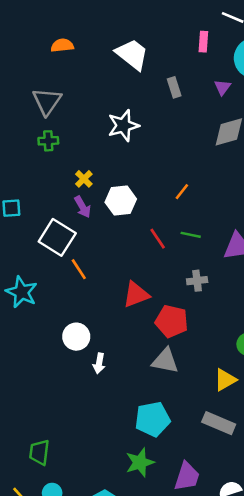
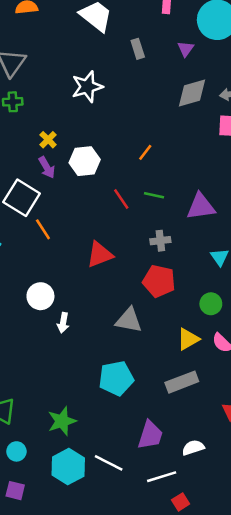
red pentagon: (172, 321) -> (159, 281), moved
gray rectangle: (219, 423) -> (182, 382), turned -44
green star: (140, 462) -> (62, 421), moved

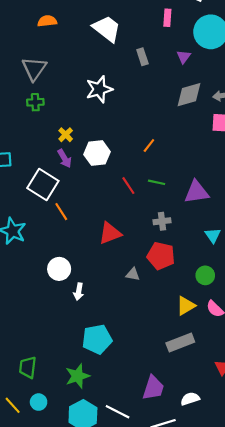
gray triangle: (129, 320) -> (133, 274), moved, size x0.6
cyan pentagon: (116, 378) -> (97, 339), moved

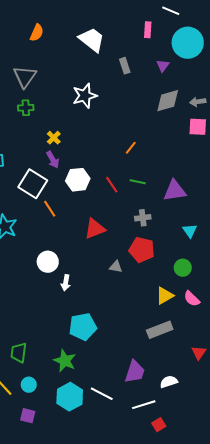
orange semicircle: (47, 21) -> (37, 33), turned 120
white hexagon: (97, 153) -> (78, 180), moved
green star: (78, 376) -> (65, 361), turned -30

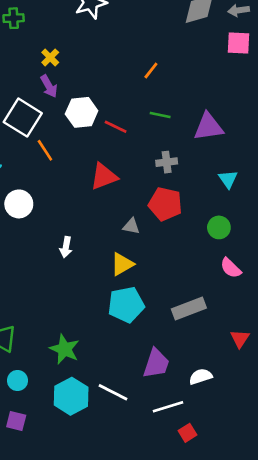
red line: (112, 185) -> (116, 127), moved, turned -30
white circle: (48, 262) -> (19, 204), moved
yellow triangle: (165, 296) -> (122, 264), moved
cyan pentagon: (83, 327) -> (126, 305), moved

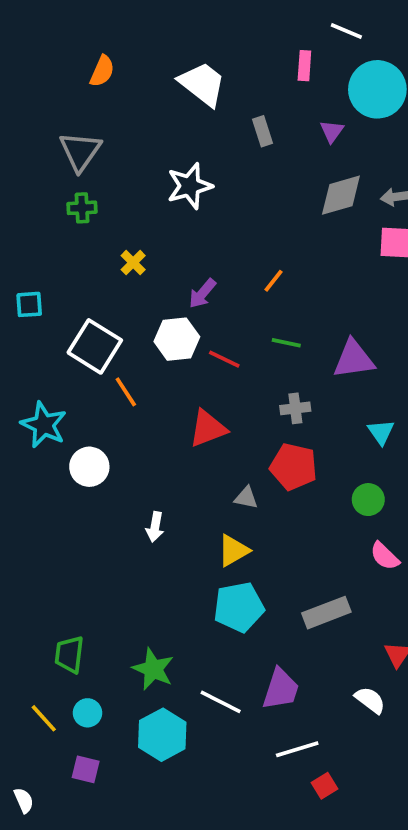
purple arrow: (49, 86) -> (202, 294), moved, turned 70
white semicircle: (201, 377) -> (370, 700), moved, turned 55
white line: (113, 392) -> (221, 702), moved

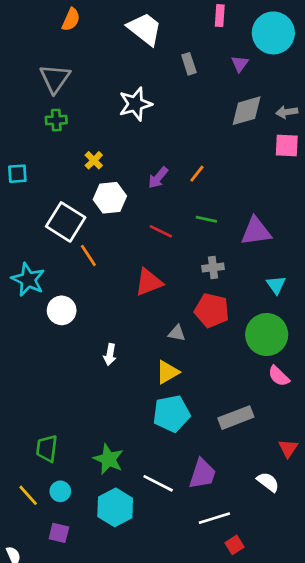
purple arrow: (202, 294) -> (158, 178), moved
cyan square: (29, 304) -> (17, 174), moved
white hexagon: (177, 339) -> (110, 198), moved
green circle: (368, 500) -> (267, 335), size x1.8

